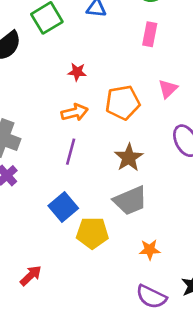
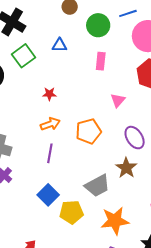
orange pentagon: (123, 103) -> (88, 131), moved
brown star: (129, 158) -> (126, 168), moved
orange star: (150, 250) -> (115, 221), size x1.8

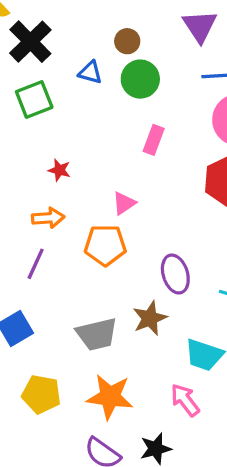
green circle: (98, 25) -> (140, 79), moved
blue triangle: (59, 45) -> (90, 72), moved
pink triangle: (118, 100) -> (124, 203), moved
yellow pentagon: (71, 212) -> (41, 394), moved

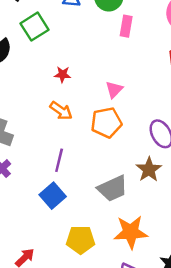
pink rectangle: (154, 140) -> (126, 26), moved
orange arrow: (48, 218) -> (61, 111), turned 50
purple line: (36, 264) -> (59, 160), moved

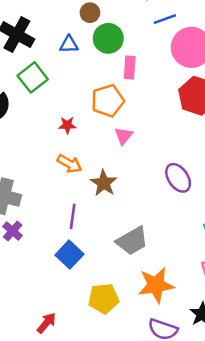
orange pentagon: (106, 123) -> (108, 101), moved
brown star: (149, 170) -> (104, 183), moved

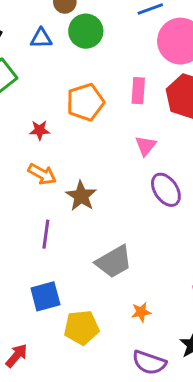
pink rectangle: (130, 67) -> (138, 91), moved
pink triangle: (124, 136) -> (146, 146), moved
blue square: (69, 255) -> (45, 296), moved, turned 32
orange star: (156, 285) -> (141, 312), size x0.5

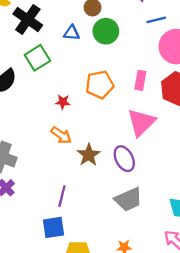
pink triangle: (146, 146) -> (141, 122), size x1.8
purple ellipse: (166, 190) -> (124, 159), moved
purple line: (46, 234) -> (62, 196), moved
gray trapezoid: (114, 262) -> (128, 199), moved

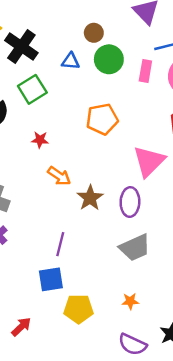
pink rectangle: (140, 80) -> (145, 71), moved
red star: (63, 102) -> (40, 140), moved
purple ellipse: (124, 159) -> (130, 202), turned 30

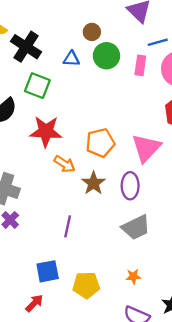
green square: (32, 89) -> (37, 86), turned -35
orange pentagon: (102, 119) -> (100, 143), moved
red star: (40, 140) -> (46, 131), size x2.0
blue square: (51, 279) -> (48, 271), moved

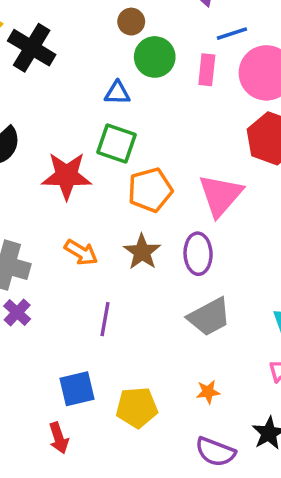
blue triangle: (71, 59) -> (117, 93), moved
green square: (37, 86) -> (117, 144), moved
orange arrow: (65, 164) -> (81, 252), moved
red arrow: (34, 303) -> (59, 438), turned 120

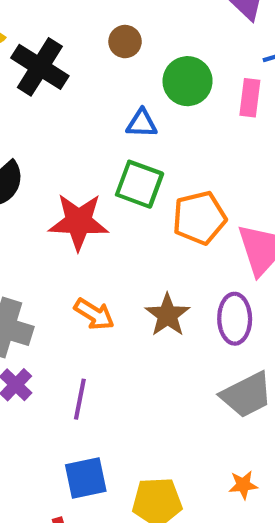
brown circle: (131, 22) -> (125, 42), moved
orange pentagon: (150, 190) -> (199, 218), moved
purple line: (105, 319) -> (80, 399), moved

